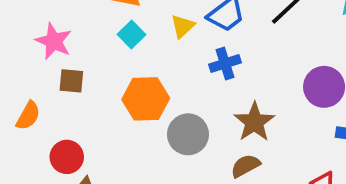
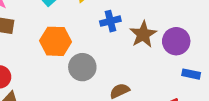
brown star: (254, 122) -> (143, 34), moved

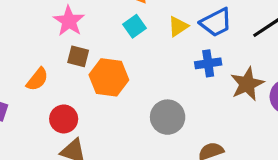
orange hexagon: (55, 41) -> (109, 77), moved

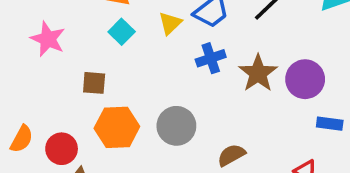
brown square: (78, 56) -> (94, 83), moved
orange hexagon: (109, 77) -> (117, 127), moved
orange semicircle: (37, 79) -> (22, 139), moved

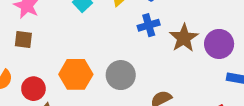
brown square: (94, 83) -> (23, 40), moved

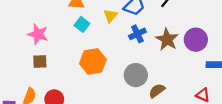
orange hexagon: (76, 74) -> (93, 61), moved
gray circle: (121, 75) -> (136, 75), moved

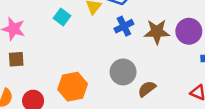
brown star: (167, 39) -> (157, 32), turned -30
orange hexagon: (93, 61) -> (73, 87), moved

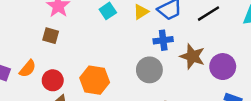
gray circle: (123, 72) -> (149, 70), moved

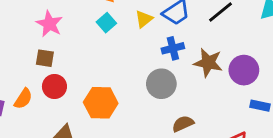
red circle: (53, 80) -> (54, 86), moved

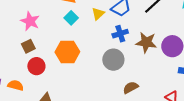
brown square: (45, 58) -> (28, 46), turned -32
orange semicircle: (23, 99) -> (16, 85), moved, turned -105
orange hexagon: (101, 103) -> (67, 52), moved

